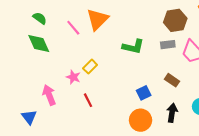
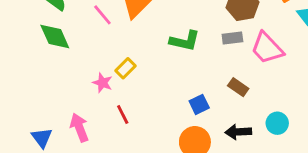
pink arrow: (49, 95) -> (79, 128), moved
black arrow: (172, 113) -> (238, 132), turned -102

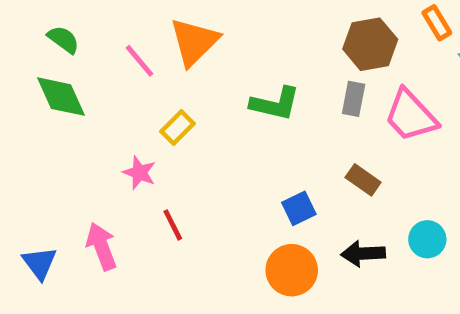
gray rectangle: (232, 38) -> (354, 99), turned -72
yellow rectangle: (126, 68) -> (178, 127), moved

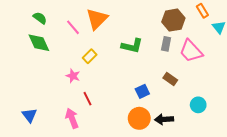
pink arrow: (101, 246) -> (72, 118), moved
black arrow: (363, 254) -> (164, 119), moved

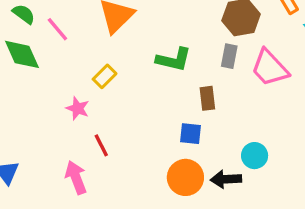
pink line: (73, 27) -> (57, 29), moved
brown rectangle: (170, 79) -> (207, 98), moved, turned 48
blue square: (142, 91) -> (191, 134), turned 32
cyan circle: (198, 105) -> (255, 156), moved

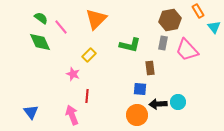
red line: (101, 145) -> (87, 96), turned 32
black arrow: (226, 179) -> (158, 104), moved

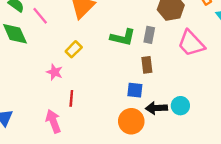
gray rectangle: (163, 43) -> (149, 35), moved

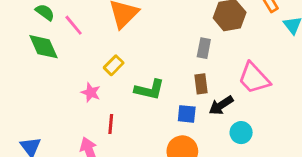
green L-shape: (123, 37) -> (149, 90), moved
pink trapezoid: (191, 43) -> (254, 78), moved
black arrow: (156, 108) -> (221, 105), moved, turned -30

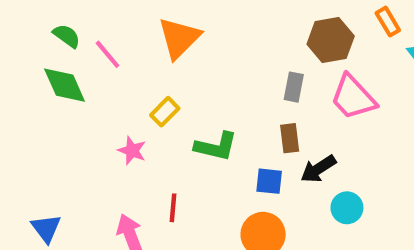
pink trapezoid: (254, 78) -> (353, 97), moved
red line: (111, 124) -> (173, 208), moved

